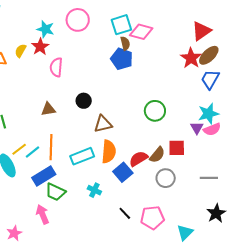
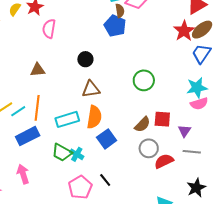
black circle: (84, 101) -> (85, 59), moved
purple triangle: (197, 128) -> (184, 131), moved
red semicircle: (139, 159) -> (164, 161), moved
green trapezoid: (55, 192) -> (62, 153), moved
pink pentagon: (152, 218) -> (80, 187), moved, turned -30

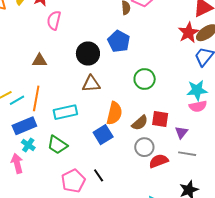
blue pentagon: (115, 26) -> (119, 41), moved
black circle: (85, 59) -> (88, 54), size x1.5
orange semicircle: (94, 117) -> (114, 113), moved
cyan cross: (77, 154) -> (28, 145), moved

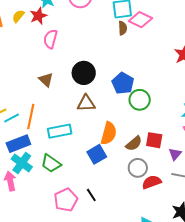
blue pentagon: (119, 41) -> (123, 83), moved
brown triangle: (39, 61) -> (46, 80), moved, turned 42
cyan cross: (28, 145) -> (22, 163), size x1.5

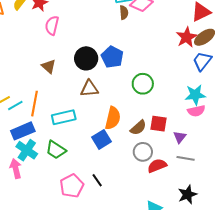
blue pentagon: (123, 83) -> (112, 57), moved

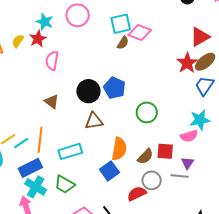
brown semicircle: (124, 13) -> (123, 43), turned 40
pink semicircle: (196, 111) -> (189, 136), moved
gray line: (186, 158) -> (180, 176), moved
red semicircle: (157, 166) -> (137, 194), moved

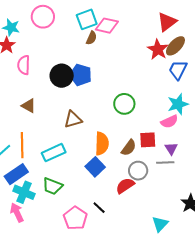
blue pentagon: (114, 88) -> (81, 75), moved
black circle: (88, 91) -> (62, 76), moved

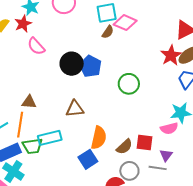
pink semicircle: (24, 65) -> (36, 46), turned -54
green circle: (124, 104) -> (129, 84), moved
brown triangle: (29, 106) -> (29, 102), moved, turned -35
green trapezoid: (52, 186) -> (32, 146), moved, turned -40

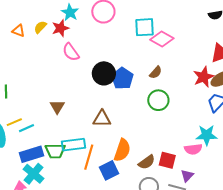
brown semicircle: (108, 32) -> (156, 72), moved
brown triangle: (29, 102) -> (57, 107), turned 49
orange line: (20, 125) -> (89, 157), moved

